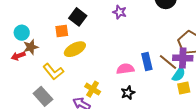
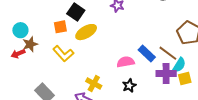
yellow ellipse: (75, 49) -> (86, 32), moved
purple cross: (183, 58) -> (166, 73), moved
blue rectangle: (147, 61) -> (147, 53), turned -30
yellow L-shape: (53, 72) -> (63, 54), moved

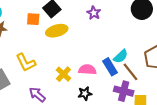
yellow L-shape: (63, 54) -> (26, 62), moved
cyan semicircle: (179, 65) -> (121, 56), moved
yellow cross: (94, 83) -> (63, 74), moved

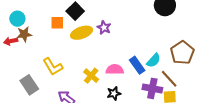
purple star: (94, 13) -> (104, 27), moved
cyan semicircle: (121, 56) -> (154, 60), moved
brown line: (131, 72) -> (169, 79), moved

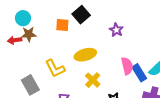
purple star: (104, 27) -> (116, 30), moved
yellow ellipse: (82, 33) -> (85, 55), moved
pink semicircle: (115, 69) -> (127, 66), moved, turned 72

